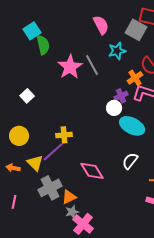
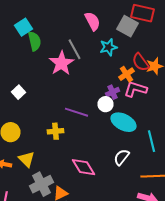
gray line: (92, 65) -> (74, 49), moved
purple line: (53, 152) -> (76, 112), moved, turned 60

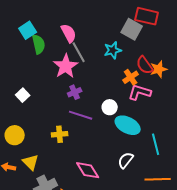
pink semicircle: (92, 21) -> (69, 33), moved
purple cross: (112, 92) -> (75, 92), moved

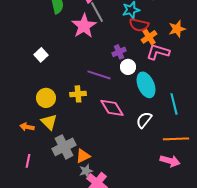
red semicircle: (145, 65) -> (139, 25), moved, turned -42
purple cross: (75, 92) -> (119, 52), moved
cyan ellipse: (128, 125) -> (146, 85), turned 40
yellow circle: (15, 135) -> (46, 98), moved
pink diamond: (88, 170) -> (112, 108), moved

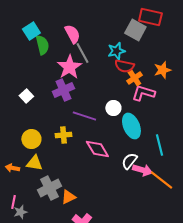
purple cross: (119, 52) -> (63, 90), moved, size x1.5
yellow triangle: (49, 122) -> (34, 163), turned -36
orange line: (176, 139) -> (161, 180), turned 40
pink arrow: (170, 161) -> (142, 170), moved
gray star: (86, 171) -> (20, 212), moved

